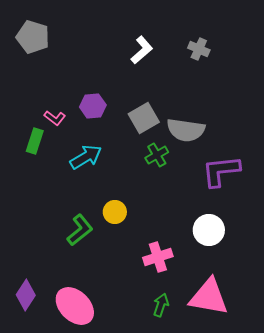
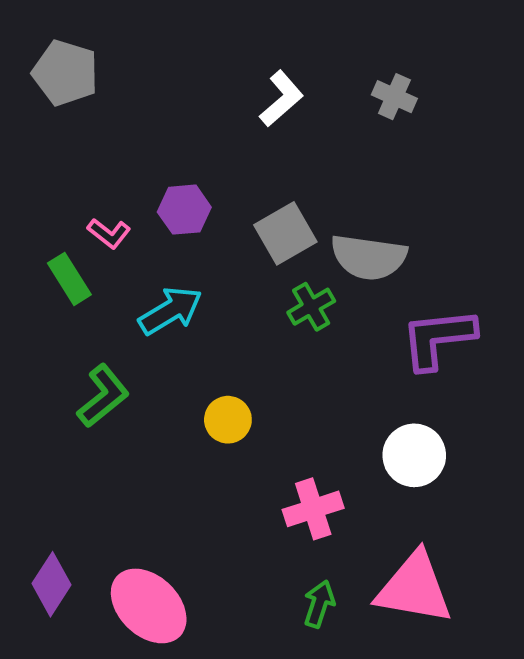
green rectangle: (35, 141) -> (69, 279), turned -50
green L-shape: (80, 230) -> (103, 396), moved

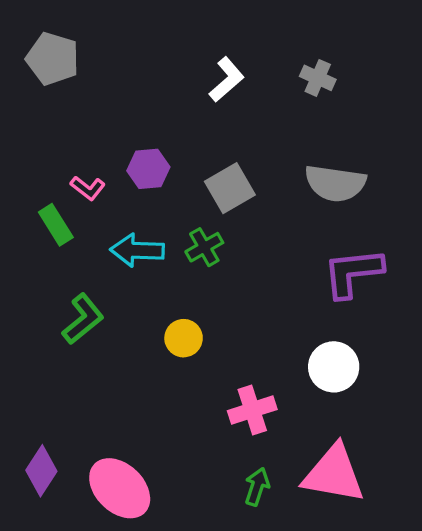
gray semicircle: (369, 257) -> (335, 183), moved
green cross: (311, 307) -> (204, 247), moved
cyan arrow: (170, 311) -> (137, 250), turned -147

